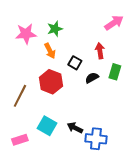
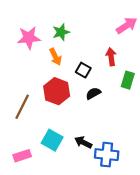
black semicircle: (92, 78) -> (93, 93), moved

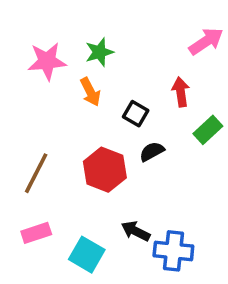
green rectangle: (128, 80) -> (208, 130), turned 30
red hexagon: (57, 91) -> (105, 170), moved
cyan square: (52, 140) -> (87, 255), moved
pink rectangle: (22, 156) -> (36, 233), moved

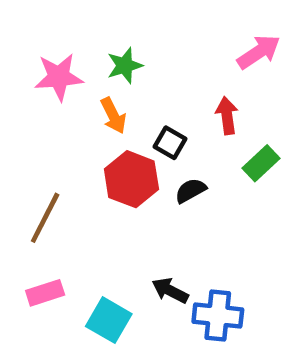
red hexagon: (105, 170) -> (131, 179), moved

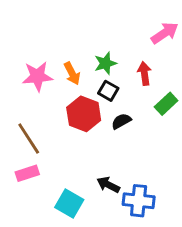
green star: (125, 66) -> (105, 63), moved
pink star: (59, 77) -> (37, 76), moved
brown line: (45, 218) -> (29, 139), turned -60
pink rectangle: (45, 293) -> (27, 173), moved

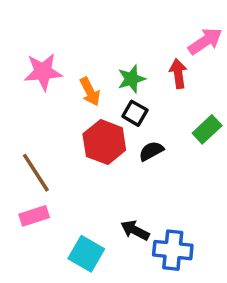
red arrow: (144, 73) -> (178, 74), moved
pink star: (37, 76) -> (43, 72), moved

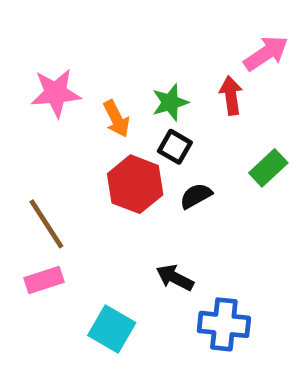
black arrow: (135, 230) -> (175, 278), moved

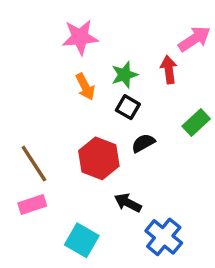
pink star: (56, 93) -> (80, 37), moved
red hexagon: (135, 184) -> (99, 158), moved
blue cross: (224, 324) -> (164, 237), turned 33

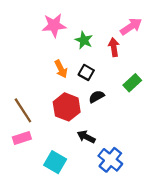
green star: (124, 75) -> (84, 40), moved, turned -30
orange arrow: (85, 87) -> (61, 69), moved

